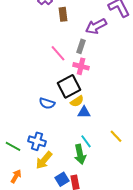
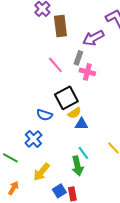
brown rectangle: (63, 14) -> (60, 26), size x1.5
pink cross: (81, 66) -> (87, 72), moved
blue cross: (37, 141) -> (33, 139), moved, turned 30

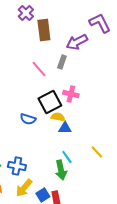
pink cross: (87, 72) -> (71, 94), moved
yellow semicircle: (74, 113) -> (58, 117), turned -136
blue cross: (33, 139) -> (17, 166), moved, turned -36
yellow arrow: (41, 172) -> (24, 188), moved

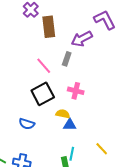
black square: (50, 102) -> (43, 94), moved
blue semicircle: (28, 119) -> (27, 124), moved
cyan line: (67, 157) -> (72, 154), turned 48

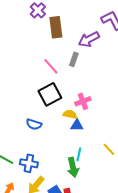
pink cross: (76, 91) -> (83, 101), moved, turned -35

